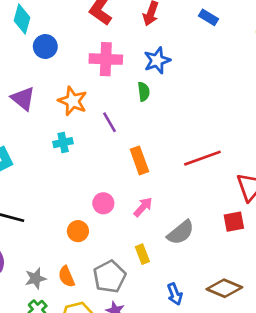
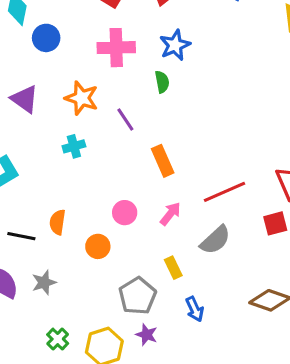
red line: (202, 158) -> (225, 192), moved
orange semicircle: (66, 277) -> (57, 222), moved, turned 35
gray star: (36, 278) -> (44, 282), moved
blue arrow: (175, 294) -> (195, 309), moved

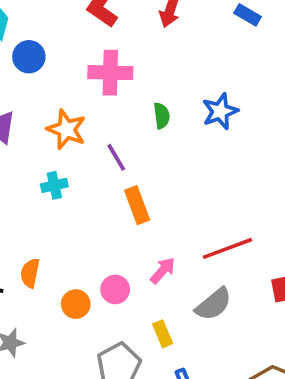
blue star: (175, 45) -> (220, 111), moved
orange rectangle: (163, 161) -> (137, 205), moved
pink circle: (125, 213) -> (115, 289), moved

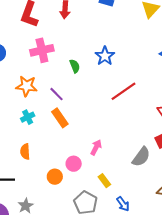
orange rectangle: (137, 205) -> (60, 118), moved
red line: (228, 248) -> (124, 91), moved
orange semicircle: (30, 273) -> (25, 152), moved
gray semicircle: (214, 304) -> (141, 157), moved

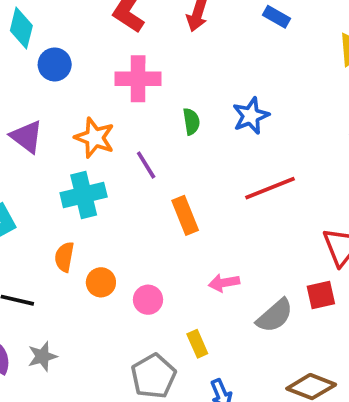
cyan cross: (28, 117) -> (84, 195), size x1.6
orange rectangle: (60, 118) -> (185, 215), moved
pink arrow: (96, 147) -> (224, 283), moved, turned -140
orange circle: (55, 177) -> (101, 282), moved

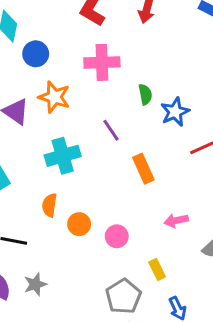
blue star: (251, 116) -> (175, 112), moved
orange star: (95, 138) -> (54, 97), moved

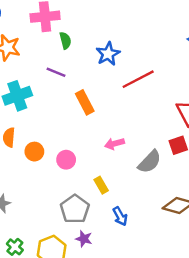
green semicircle: (145, 94) -> (65, 40), moved
purple line: (111, 130) -> (56, 72), turned -30

